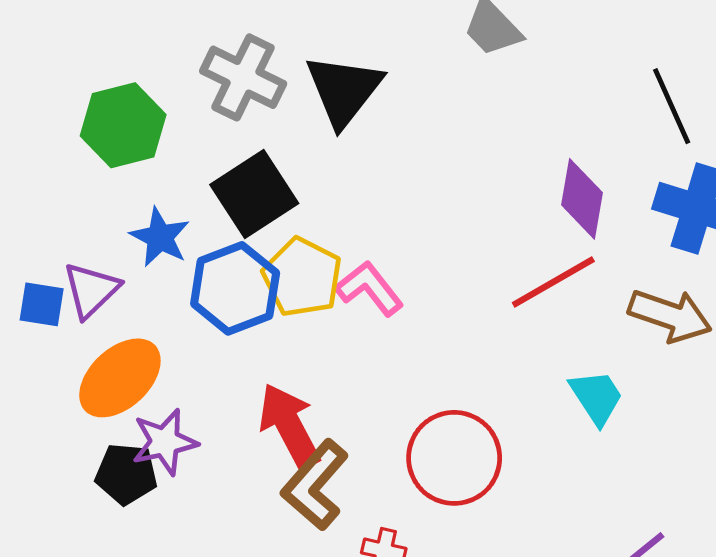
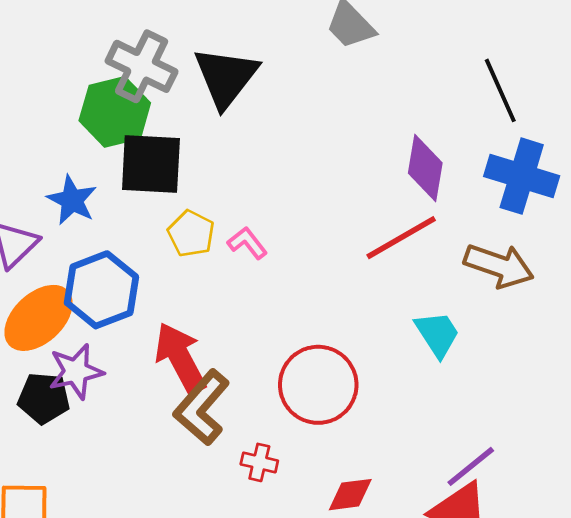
green hexagon: (123, 125) -> (115, 112), moved
black square: (254, 194) -> (151, 164), turned 36
yellow pentagon: (302, 277) -> (191, 234), size x0.7
blue hexagon: (235, 288) -> (101, 290), moved
pink L-shape: (369, 288) -> (247, 243), size x0.7

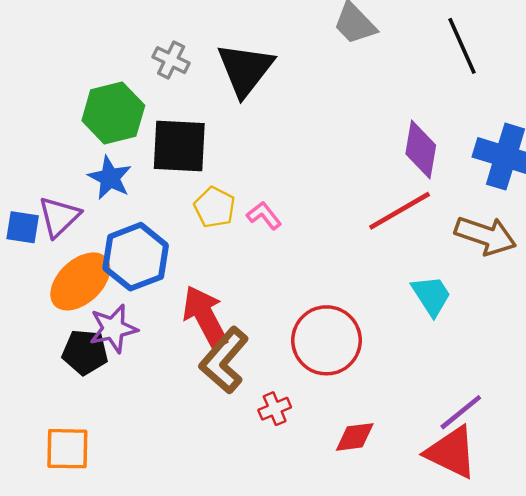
gray cross: (142, 66) -> (171, 60), size x0.6
black line: (500, 90) -> (462, 46), moved
green hexagon: (115, 112) -> (113, 113), moved
red cross: (259, 462) -> (275, 409), turned -36

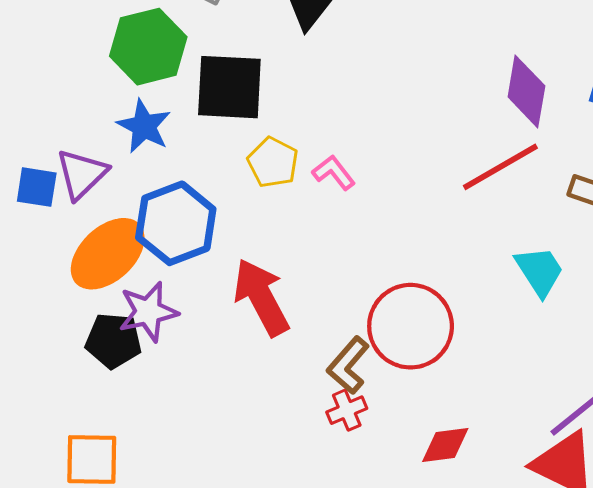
brown L-shape: (224, 360) -> (348, 365), moved, size x0.7

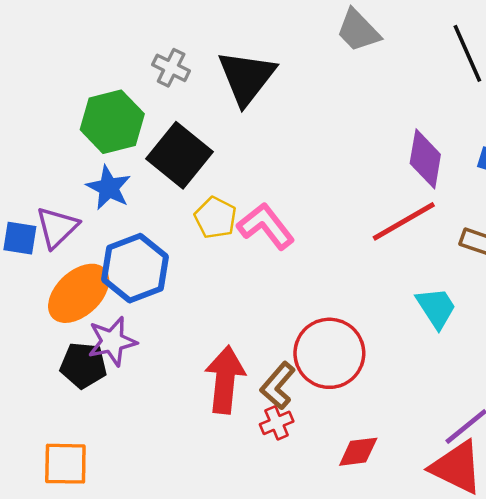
black square: (229, 87) -> (179, 155), turned 36
pink L-shape: (334, 173) -> (266, 226), size x1.6
red arrow: (261, 297) -> (225, 380), moved, turned 34

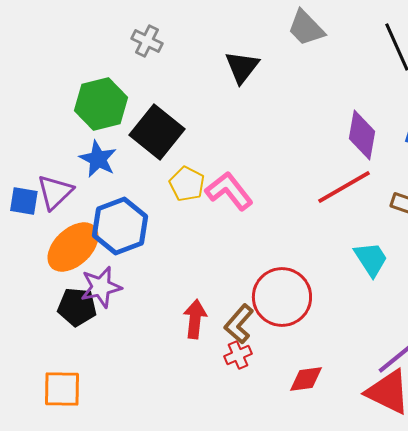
gray cross: (171, 68) -> (147, 41), moved
black triangle: (247, 77) -> (242, 67), moved, size x0.7
red arrow: (225, 380) -> (195, 319), size x0.7

